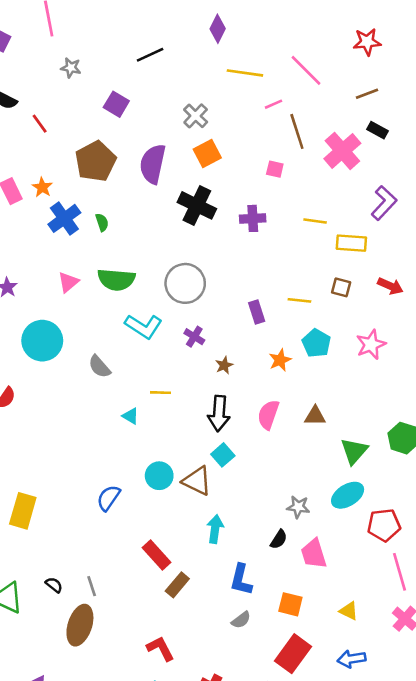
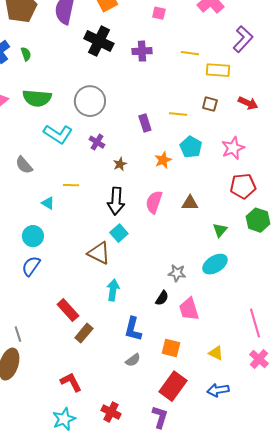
green triangle: (354, 451) -> (220, 230), size x0.7
cyan circle: (159, 476) -> (33, 236), moved
red pentagon: (384, 525) -> (243, 186), moved

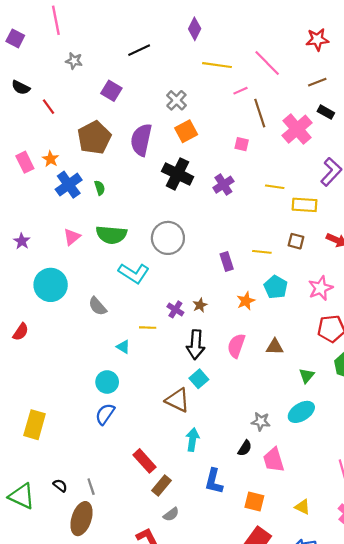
purple cross: (142, 51) -> (223, 185), turned -30
purple cross: (97, 142) -> (175, 309), moved
gray semicircle: (133, 360) -> (171, 514), moved

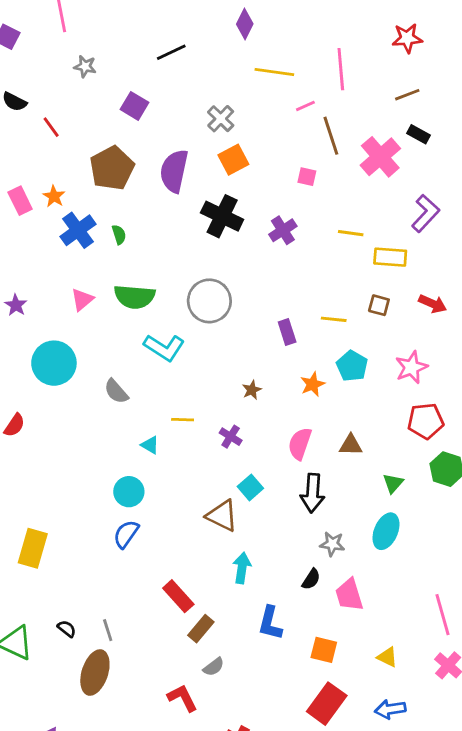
pink line: (267, 63) -> (341, 69), turned 40
purple cross: (175, 309) -> (231, 437), moved
black arrow: (196, 345) -> (313, 493), moved
cyan ellipse: (301, 412) -> (386, 531), turned -35

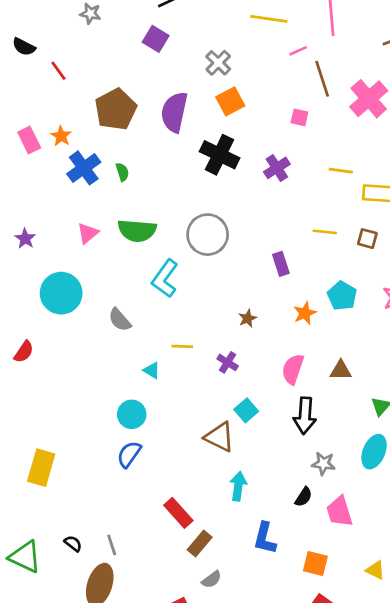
purple square: (135, 106) -> (156, 39), moved
yellow line: (334, 319) -> (325, 232), moved
cyan L-shape: (164, 348) -> (165, 279), turned 93

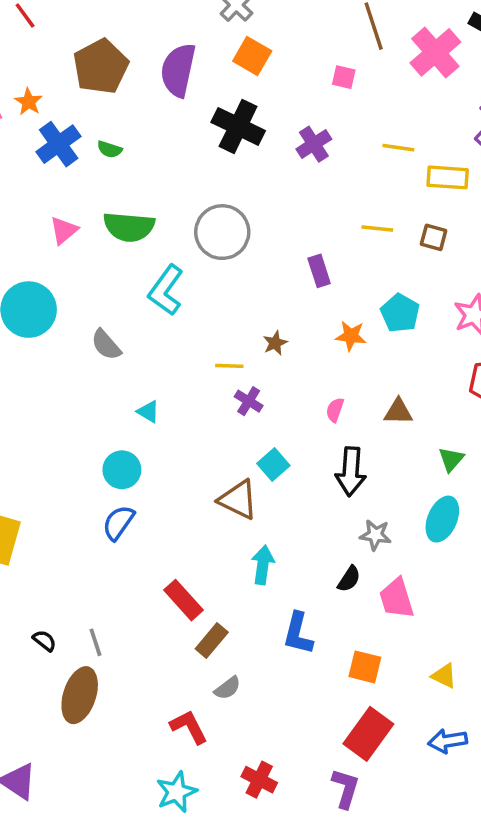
orange square: (230, 101) -> (252, 56), turned -32
green semicircle: (122, 172) -> (110, 149), turned 126
orange star: (305, 313) -> (351, 336), turned 30
yellow line: (182, 346) -> (229, 366), moved
pink semicircle: (293, 369) -> (335, 410), size x0.6

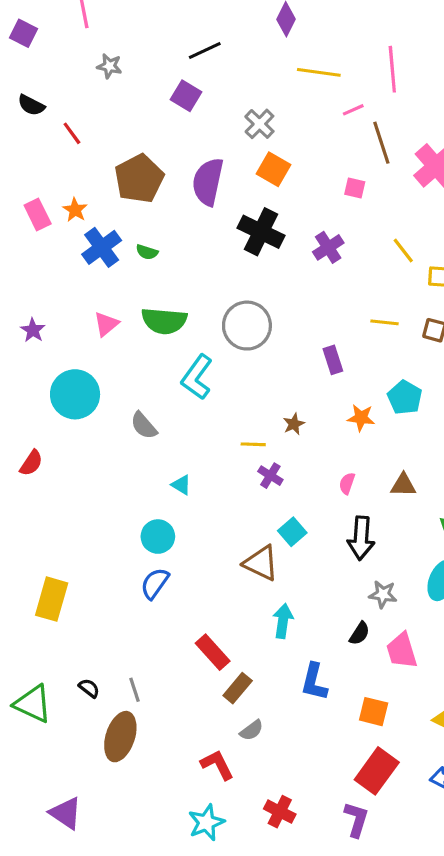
yellow line: (398, 148) -> (403, 251), turned 44

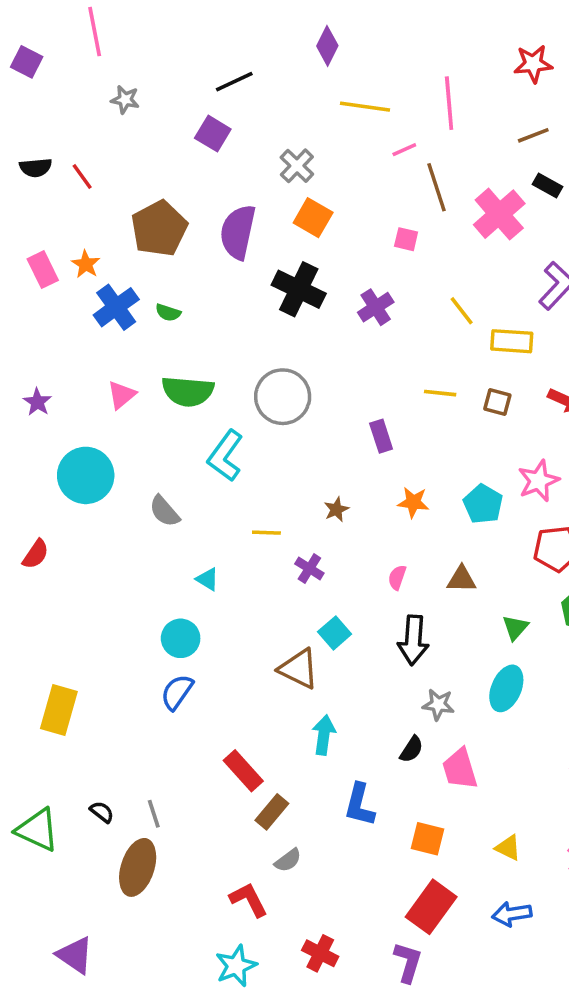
black semicircle: (31, 105) -> (36, 168), moved, turned -32
cyan pentagon: (405, 397) -> (483, 504), moved
yellow line: (253, 444) -> (266, 533), moved

